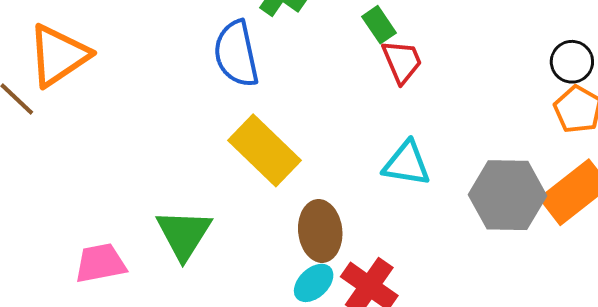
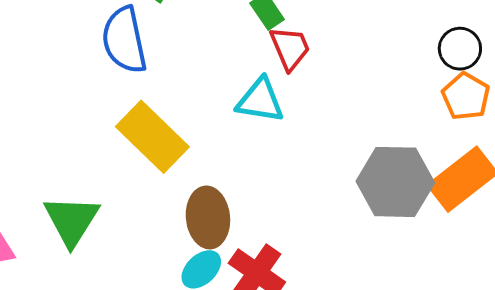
cyan triangle: (407, 164) -> (260, 100), moved

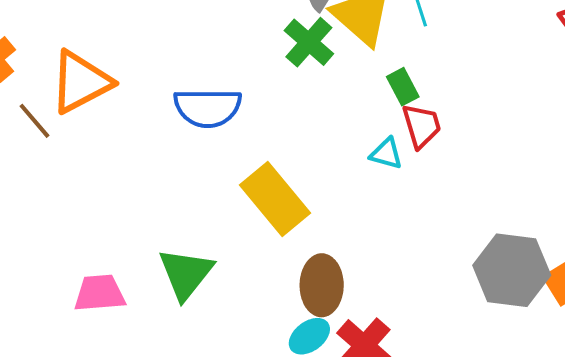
blue semicircle: (124, 40) -> (208, 108), moved, turned -84
cyan triangle: (260, 100) -> (386, 154), moved, size x0.7

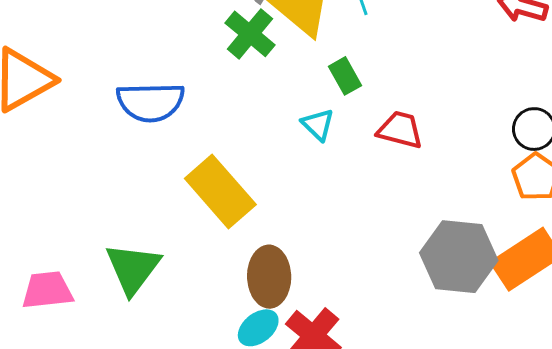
red trapezoid: (421, 126) -> (400, 130), moved, turned -57
cyan triangle: (386, 154) -> (318, 125), moved, turned 30

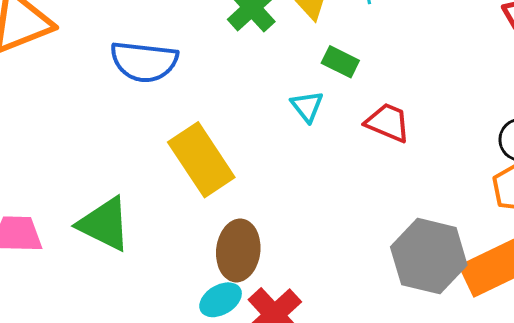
green rectangle: (345, 76) -> (340, 62), turned -42
green triangle: (133, 268) -> (104, 224), turned -48

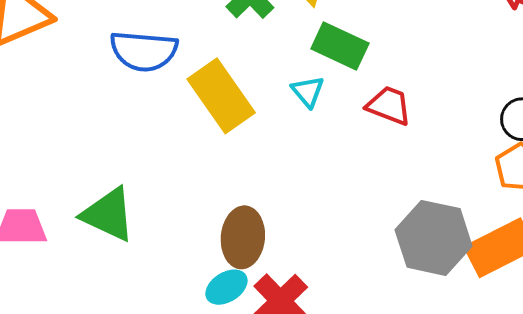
green rectangle: (340, 62) -> (340, 46), size x1.5
yellow rectangle: (201, 160) -> (221, 96), moved

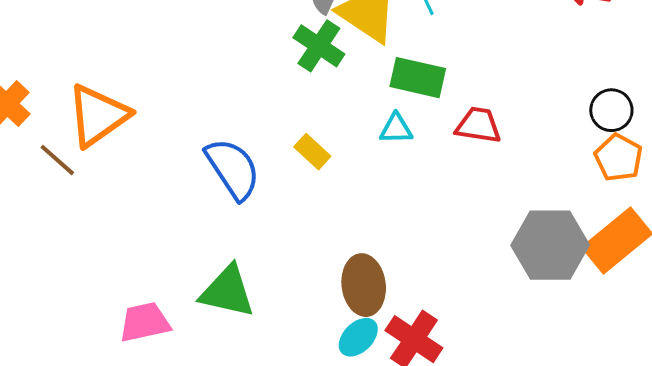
blue semicircle: (144, 51) -> (233, 169), moved, turned -116
cyan triangle: (308, 91) -> (396, 129), turned -39
yellow rectangle: (221, 96) -> (312, 152), size x0.5

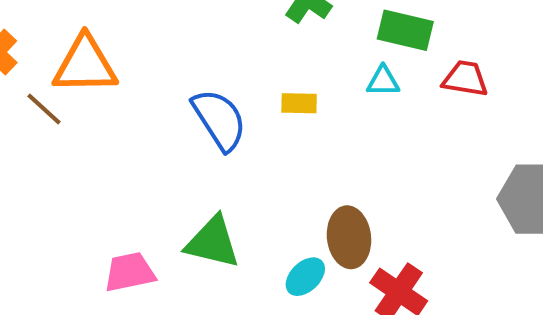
orange triangle: (98, 115) -> (85, 65), turned 34
yellow rectangle: (312, 152) -> (299, 103), turned -42
cyan ellipse: (358, 337) -> (305, 277), moved

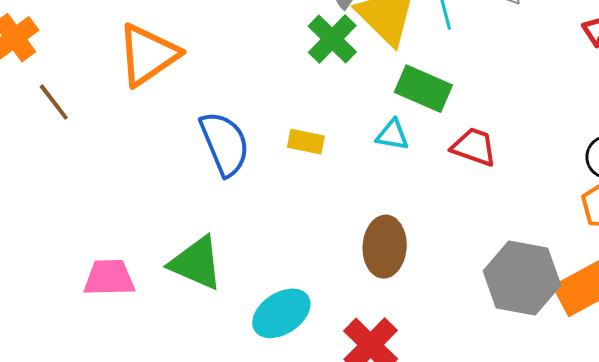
orange triangle: (85, 65) -> (148, 55), moved, turned -44
brown ellipse: (349, 237) -> (385, 247), moved
cyan ellipse: (305, 277) -> (281, 313), size x1.4

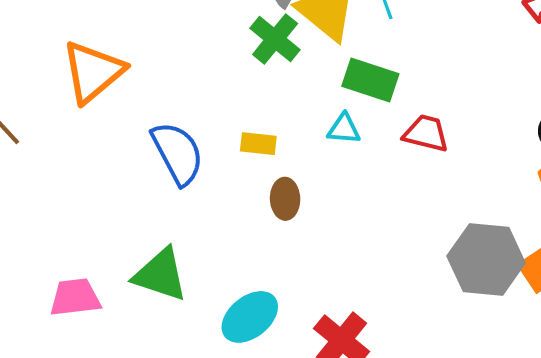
brown ellipse: (385, 247) -> (285, 199), moved, size x0.7

